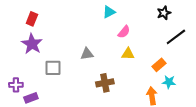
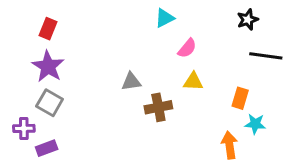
black line: (176, 37) -> (266, 56), turned 45
orange rectangle: (159, 65) -> (240, 98), turned -32
gray square: (53, 68) -> (50, 103), moved, turned 30
brown cross: (105, 83) -> (158, 107), moved

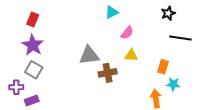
gray triangle: (131, 82) -> (89, 55), size x1.5

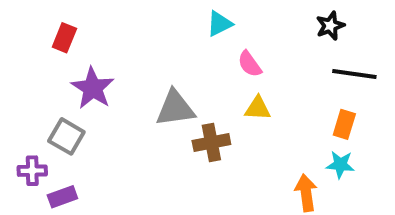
pink semicircle: (127, 33) -> (250, 64), turned 104
purple star: (33, 45) -> (93, 88), moved
orange rectangle: (163, 67) -> (344, 124), moved

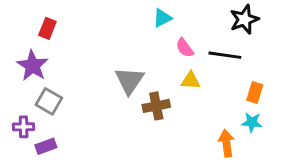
black star: (330, 26) -> (244, 19), size x1.4
black line: (354, 74) -> (225, 55), moved
purple star: (93, 88) -> (32, 66), moved
gray triangle: (175, 108) -> (129, 81), turned -48

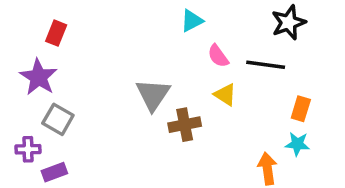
yellow triangle: (191, 81) -> (225, 95), turned 30

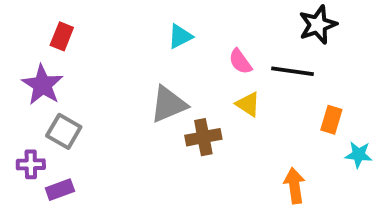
cyan triangle: (192, 21) -> (180, 36), moved
gray triangle: (153, 95) -> (168, 104), turned 33
cyan star: (297, 144) -> (359, 155), moved

